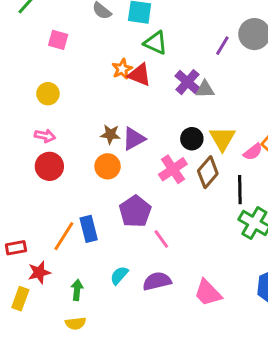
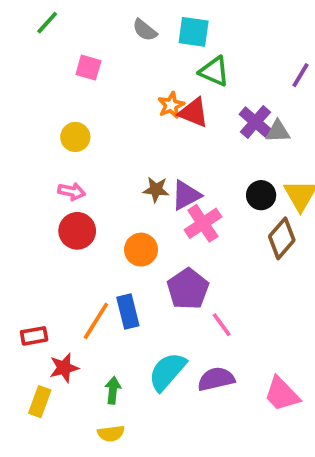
orange circle: (108, 166) -> (141, 250), moved
pink cross: (173, 169) -> (203, 223), moved
cyan semicircle: (119, 275) -> (167, 372), size x1.6

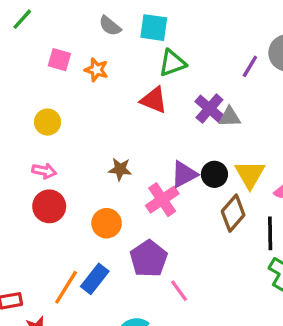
green triangle: (214, 71) -> (172, 63), turned -44
orange star: (171, 105) -> (96, 70), moved, turned -30
purple triangle: (186, 195) -> (184, 174), moved
blue rectangle: (128, 312) -> (95, 279), turned 52

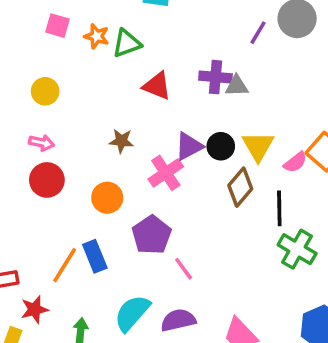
green triangle: (172, 63) -> (127, 43), moved
red triangle: (154, 100) -> (157, 86), moved
purple cross: (209, 109) -> (215, 77), turned -36
blue rectangle: (95, 279) -> (95, 256), turned -60

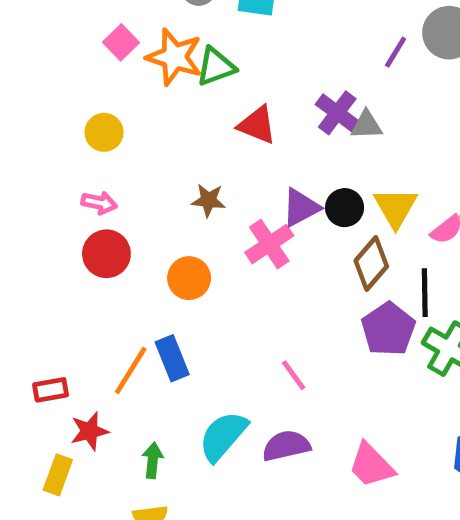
pink square: (58, 26) -> (121, 42), turned 30
orange star: (97, 36) -> (174, 57), size x1.6
purple cross: (215, 77) -> (337, 113), turned 32
purple pentagon: (152, 235) -> (388, 329), moved

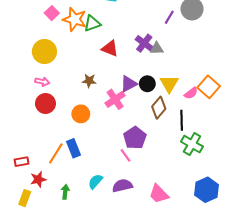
yellow circle: (104, 132) -> (44, 52), size x1.5
purple pentagon: (388, 329) -> (135, 138), moved
cyan semicircle: (223, 436) -> (95, 181), size x0.7

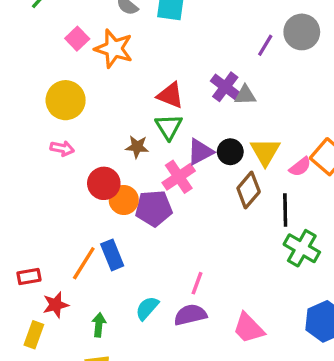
green triangle: (92, 23) -> (169, 127), moved, turned -42
red circle: (45, 104) -> (104, 183), moved
purple pentagon: (135, 138) -> (154, 208), moved, turned 30
pink line: (126, 155) -> (197, 283), moved, turned 56

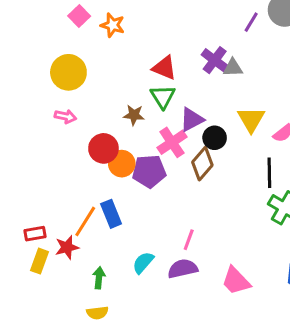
orange star: (114, 49) -> (113, 25), size x0.7
black circle: (230, 152) -> (215, 138), moved
brown diamond: (249, 190) -> (202, 164), moved
red star: (56, 305) -> (67, 247), moved
yellow rectangle: (34, 335) -> (40, 261), moved

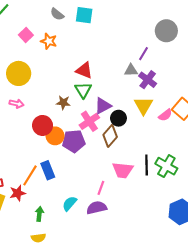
purple line: (251, 22) -> (143, 54), moved
purple cross: (215, 60) -> (148, 80), moved
black line: (269, 173) -> (147, 165), moved
pink trapezoid: (236, 281) -> (123, 170), moved, turned -40

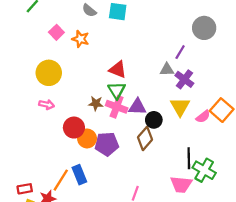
purple triangle: (103, 106) -> (137, 107), turned 30
pink cross: (89, 121) -> (117, 107), moved, turned -36
black line: (147, 165) -> (189, 158), moved
pink trapezoid: (123, 170) -> (181, 184), moved

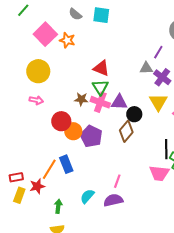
pink square: (56, 32) -> (45, 34), size x1.6
purple pentagon: (107, 144) -> (91, 136), turned 30

